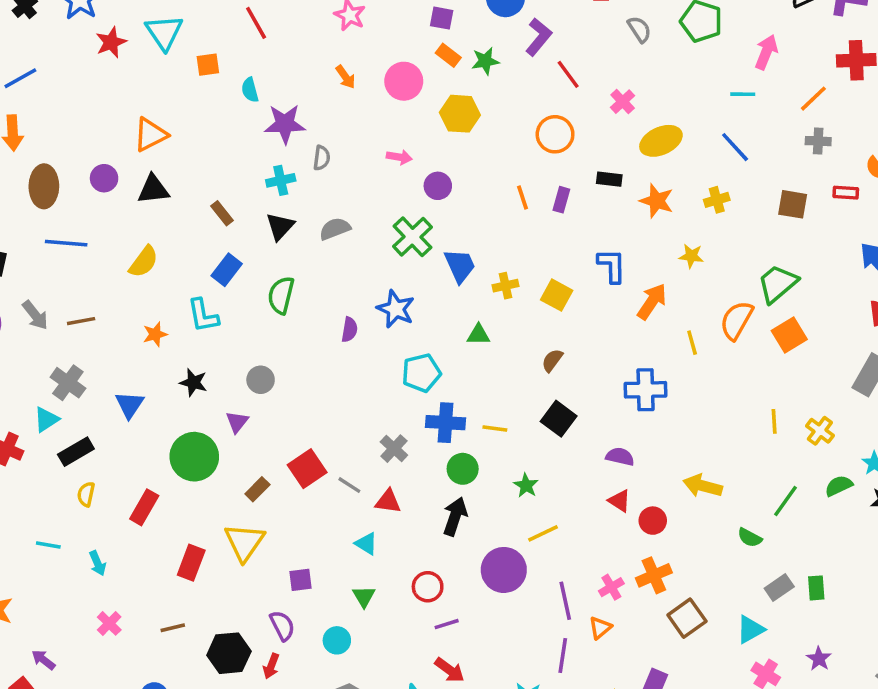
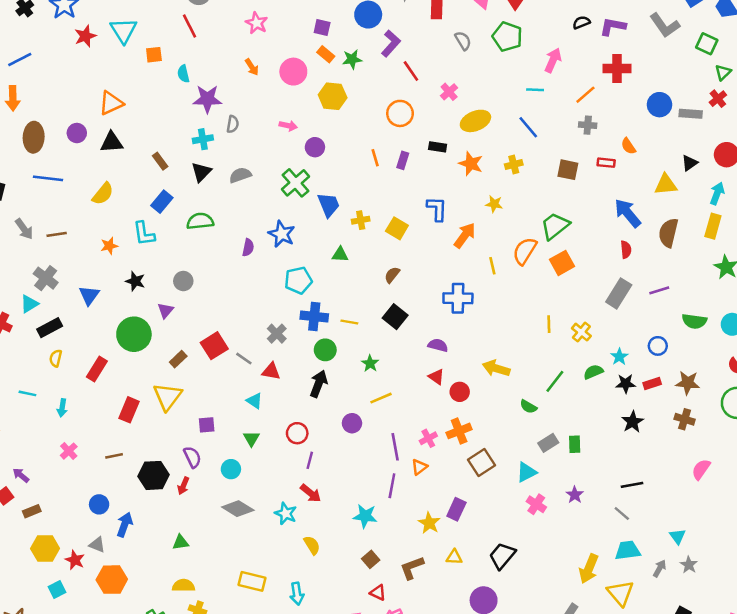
green semicircle: (281, 295) -> (200, 221), turned 68
cyan arrow: (98, 563) -> (62, 408), turned 30
purple circle: (504, 570) -> (352, 423), size x0.6
purple line: (447, 624) -> (310, 460), turned -60

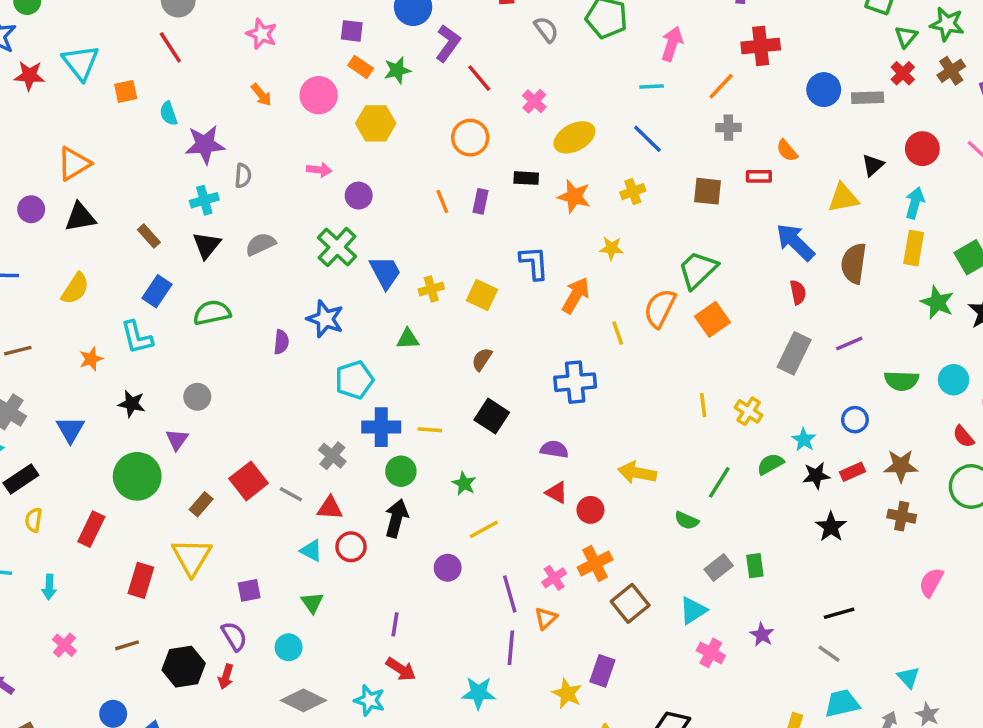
red star: (85, 36) -> (29, 76), turned 30
red circle: (297, 433) -> (351, 547), moved

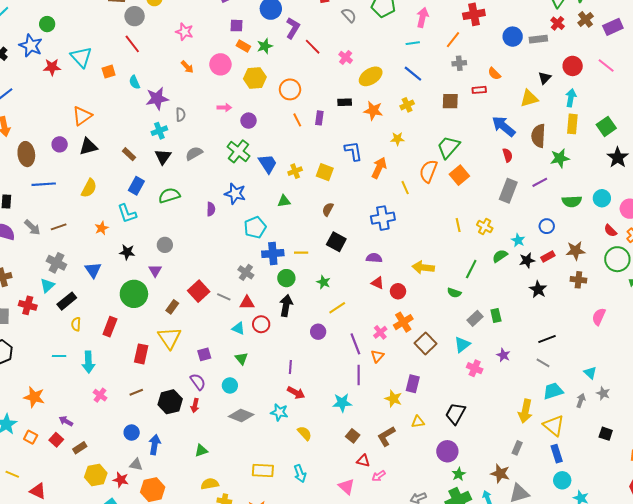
orange circle: (470, 138) -> (290, 89), moved
green star: (937, 302) -> (560, 158), moved, turned -30
cyan arrow: (49, 587) -> (88, 362), size x1.5

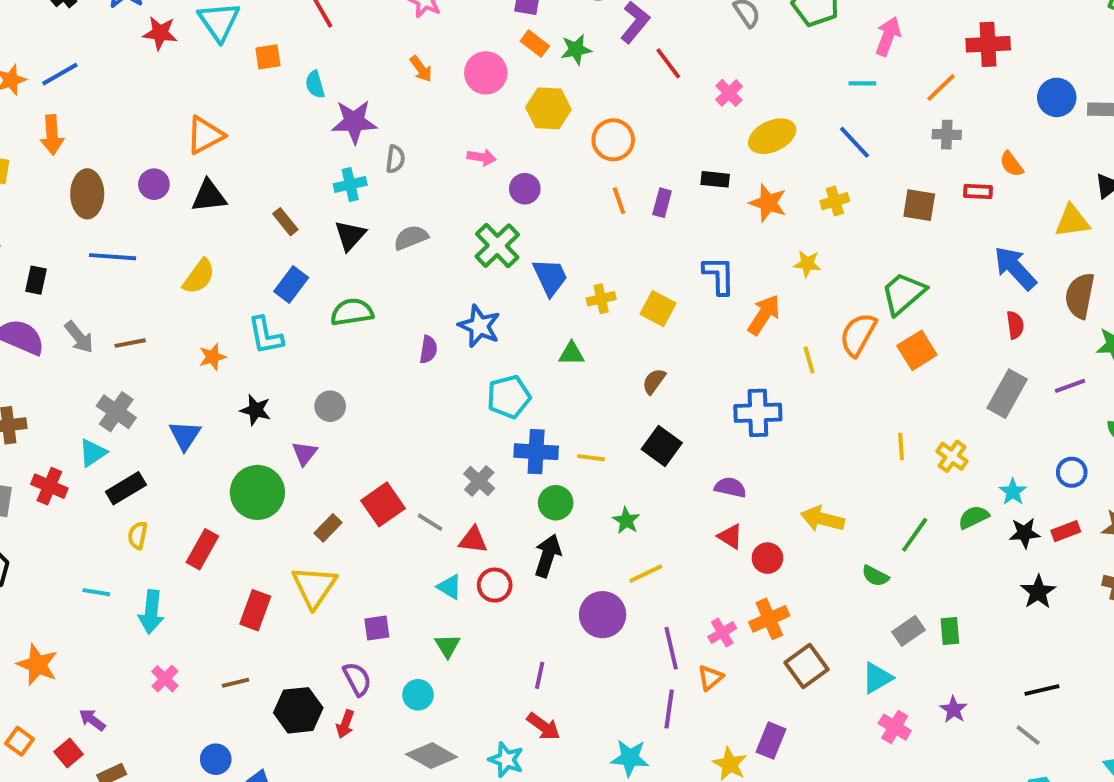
purple circle: (318, 332) -> (603, 615), size x1.5

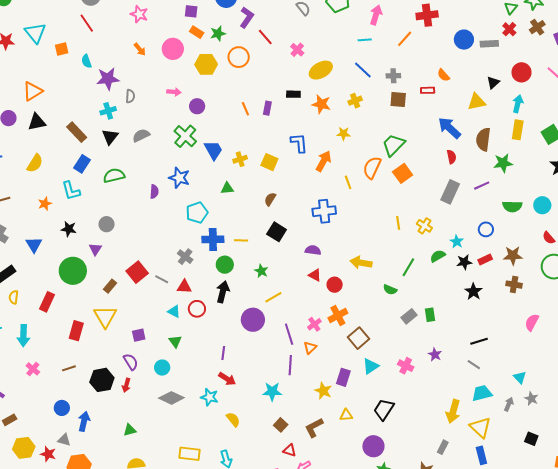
gray cross: (947, 135) -> (393, 76), moved
orange circle: (613, 140) -> (239, 57), moved
brown rectangle: (285, 222) -> (77, 132), size x1.5
cyan triangle: (877, 678) -> (371, 366), moved

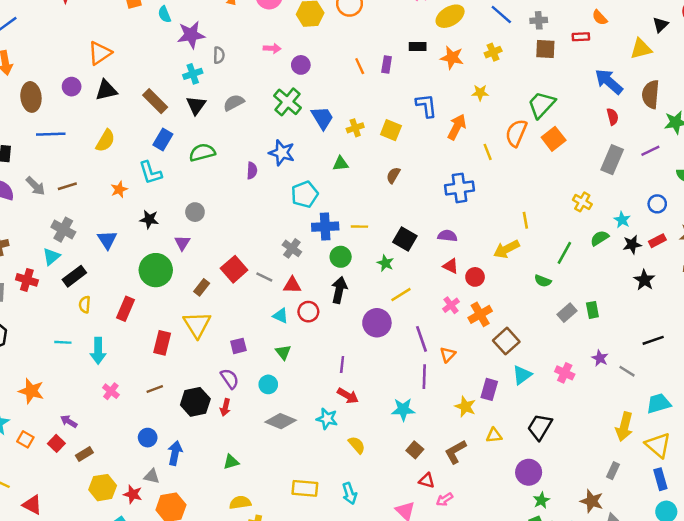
yellow line: (398, 223) -> (525, 220), moved
black square: (277, 232) -> (405, 239), moved
yellow arrow: (361, 263) -> (506, 249), turned -35
pink cross: (314, 324) -> (451, 305), moved
gray line: (474, 365) -> (627, 371), moved

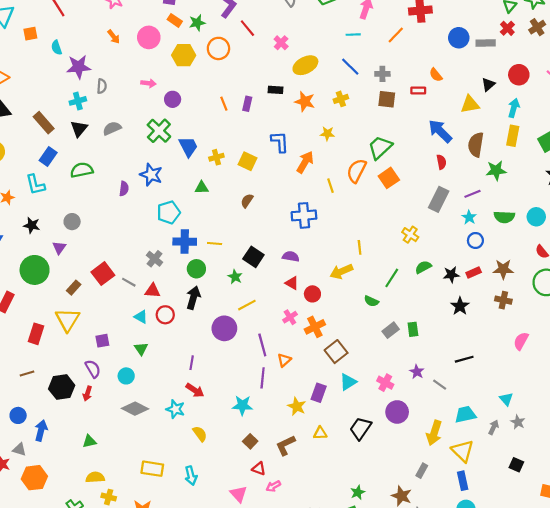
cyan star: (622, 220) -> (469, 217), moved
purple circle: (529, 472) -> (397, 412), moved

